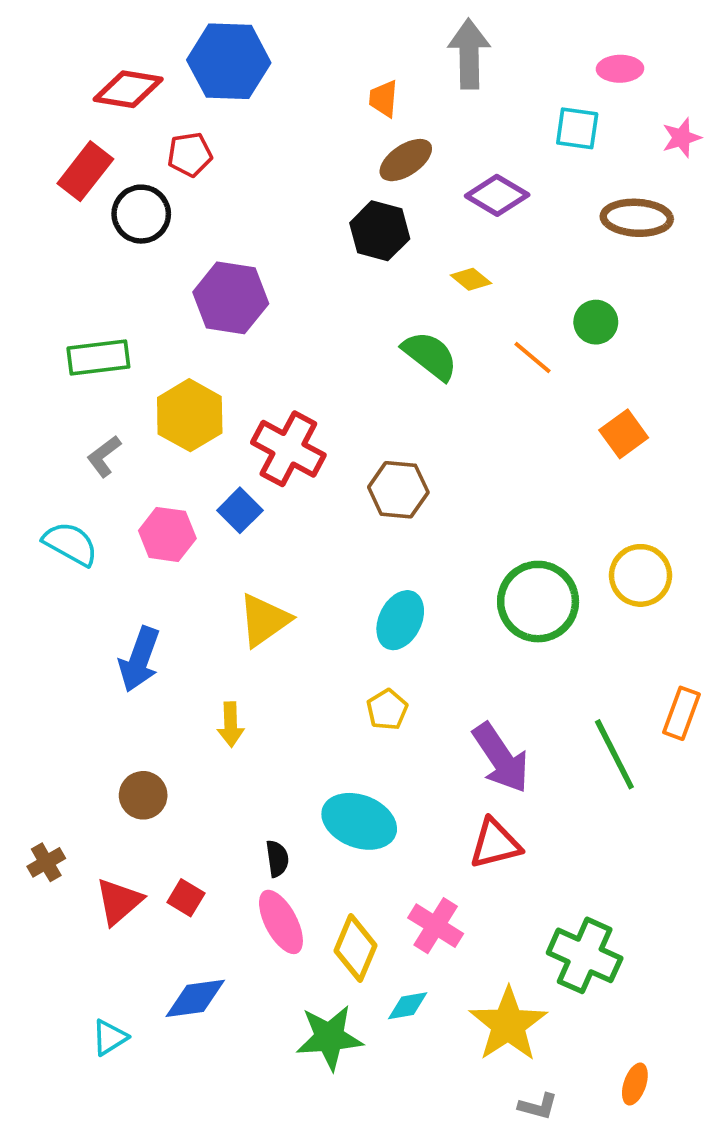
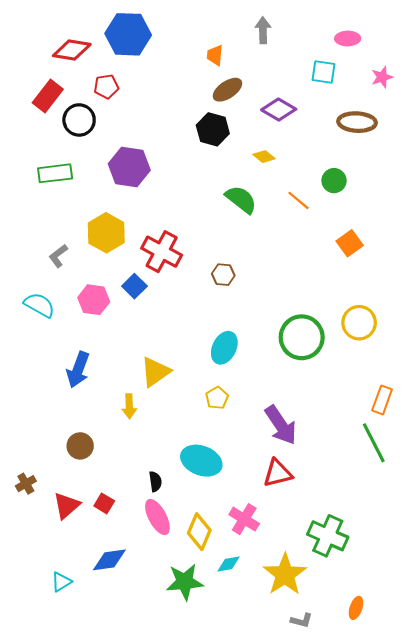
gray arrow: (469, 54) -> (263, 30), size x0.7
green rectangle: (98, 357) -> (55, 173), moved
brown hexagon: (398, 490) -> (223, 275), size x0.7
yellow triangle: (264, 620) -> (155, 372), moved
green line: (614, 754) -> (374, 443), moved

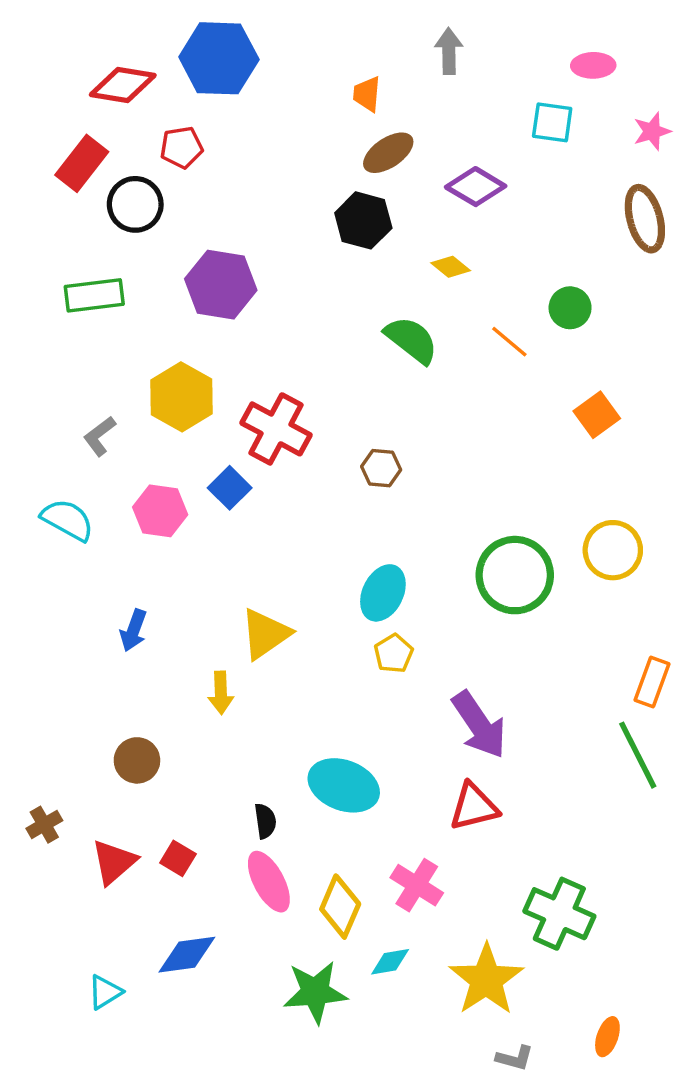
brown ellipse: (357, 122) -> (645, 219), moved, turned 72
blue arrow: (78, 370) -> (133, 630), size x0.7
yellow pentagon: (217, 398) -> (394, 653), moved

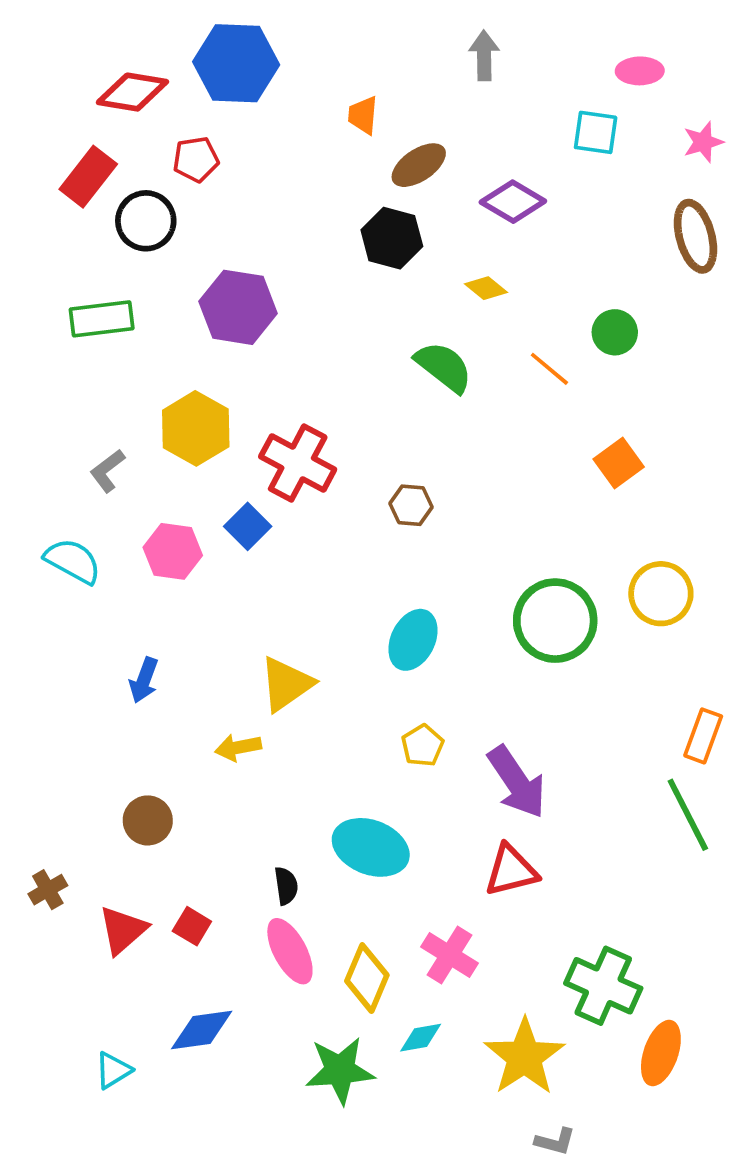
orange trapezoid: (367, 94) -> (363, 115), moved
orange square: (597, 415) -> (619, 463), moved
yellow pentagon: (394, 653) -> (423, 746), moved
yellow arrow: (221, 693) -> (238, 747), turned 81
orange ellipse: (607, 1037) -> (661, 1053), moved, size x1.5

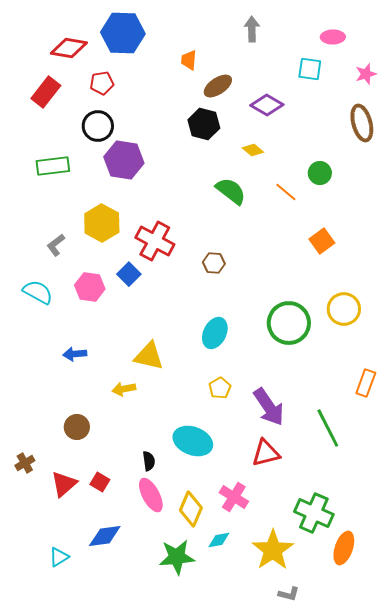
black circle: (146, 221) -> (98, 126), moved
blue arrow: (144, 680) -> (75, 354), turned 65
yellow triangle: (286, 684) -> (149, 356), turned 48
green line: (688, 815) -> (328, 428), moved

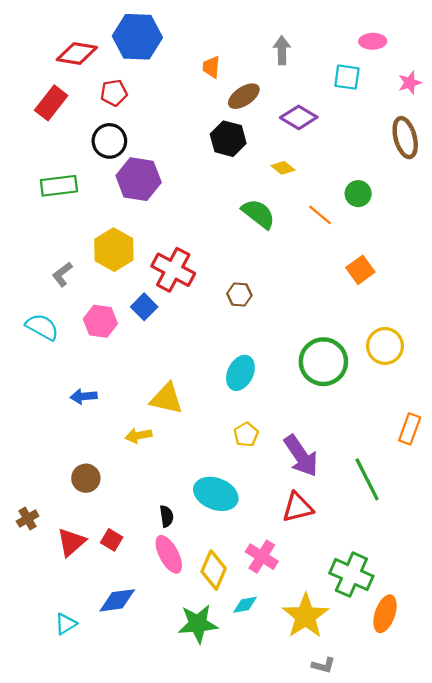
gray arrow: (252, 29) -> (282, 50), moved

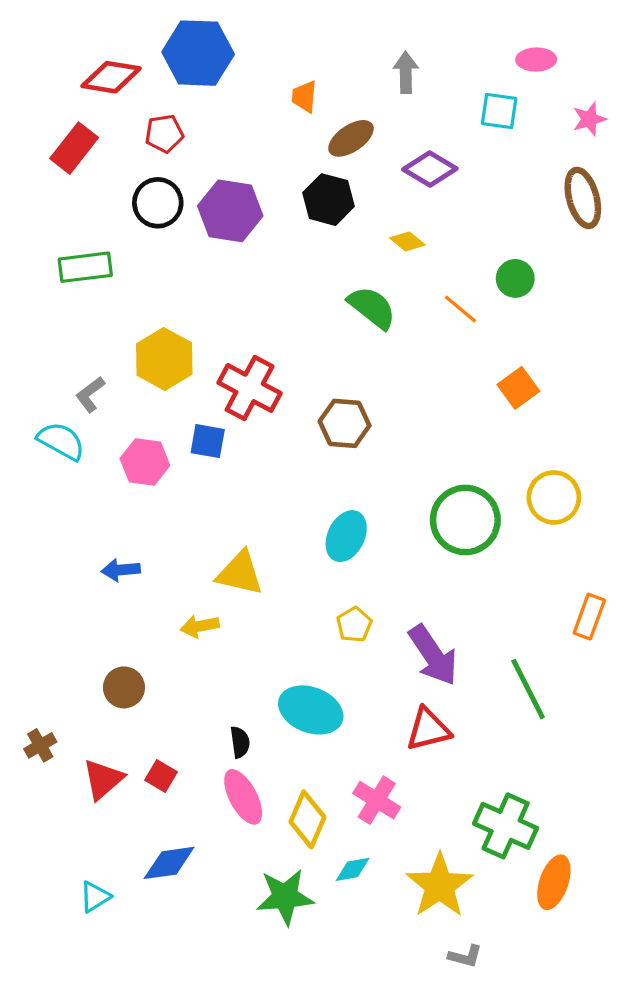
purple hexagon: (139, 179) -> (230, 211), moved
brown hexagon: (239, 294) -> (345, 423), size x1.4
blue square: (144, 307) -> (208, 441), turned -35
cyan semicircle: (42, 327) -> (61, 441), moved

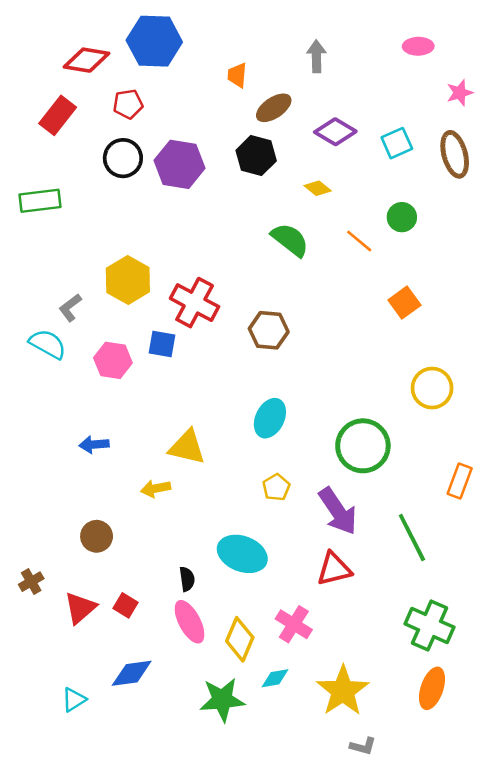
cyan square: (499, 111) -> (397, 143), moved, turned -32
green rectangle: (85, 267) -> (40, 201), moved
green circle: (465, 520) -> (363, 446), moved
green cross: (506, 826) -> (430, 626), moved

